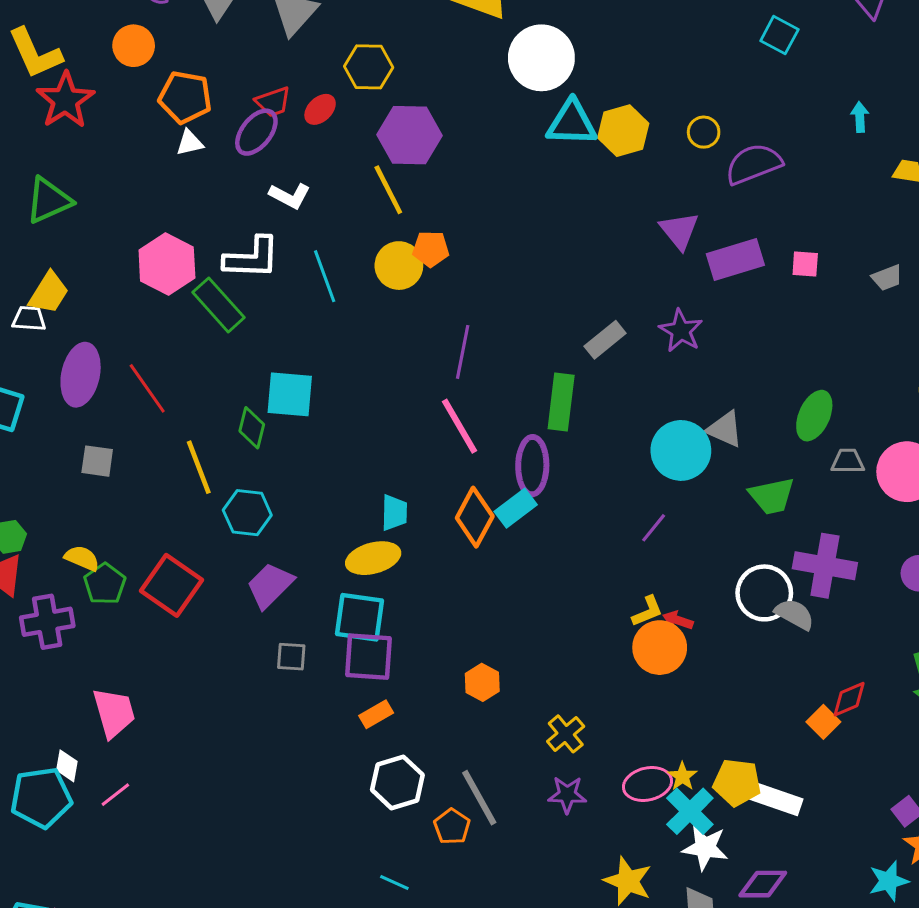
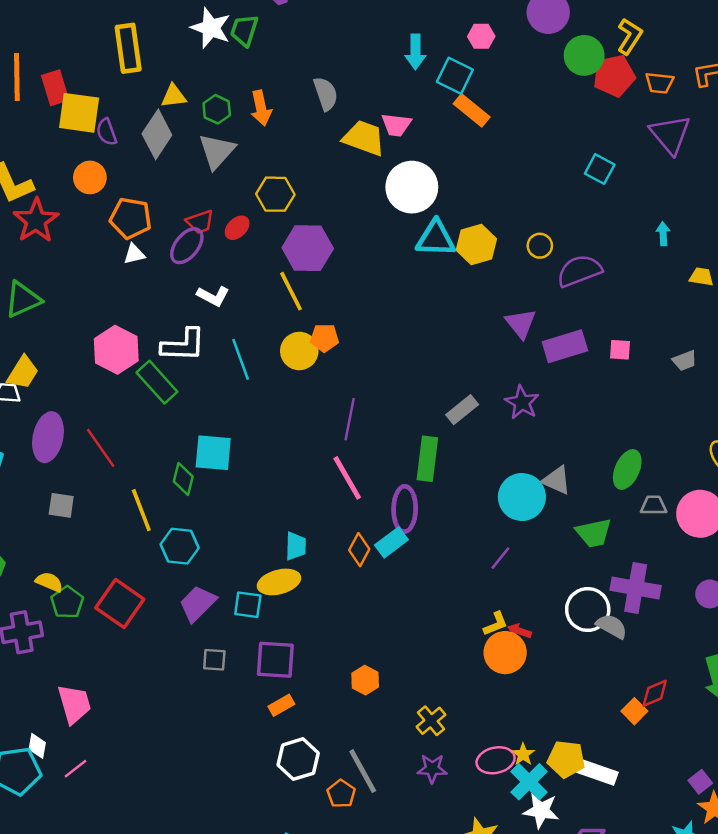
orange diamond: (475, 517) -> (359, 550), size x0.7
cyan square: (359, 617) -> (248, 605), moved, size x0.7

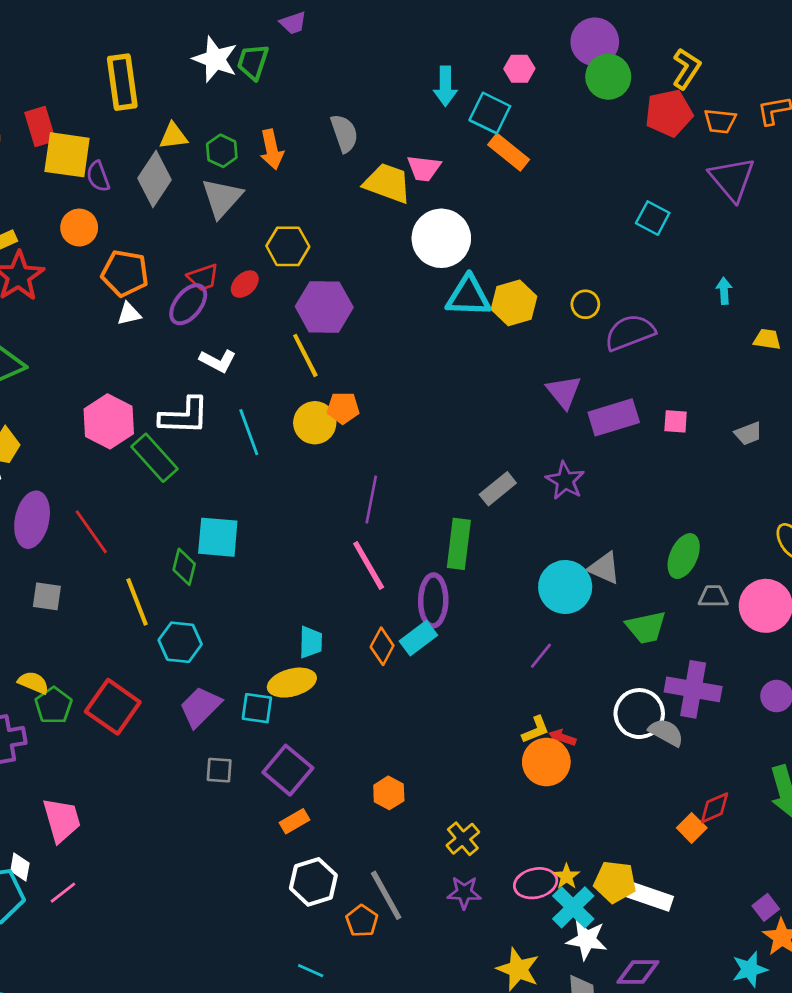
green circle: (584, 55) -> (608, 77), moved
purple square: (275, 660) -> (288, 770), turned 36

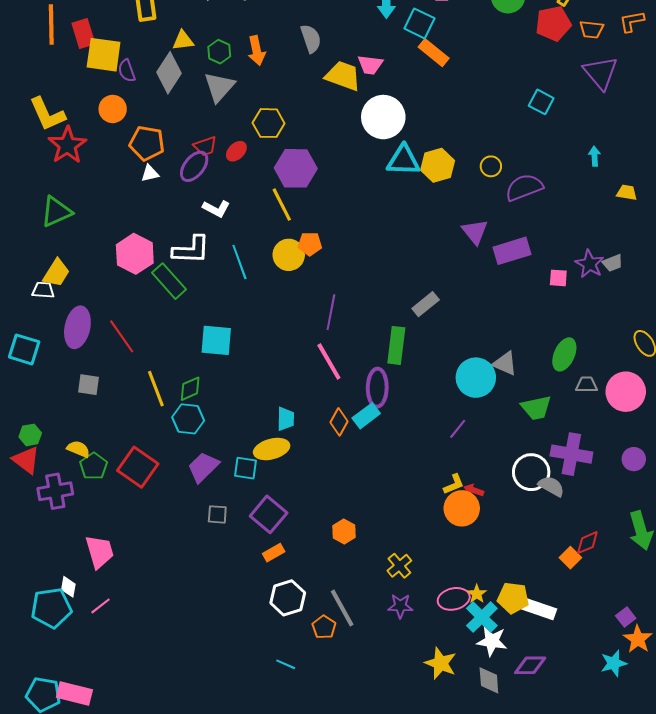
pink square: (676, 421) -> (558, 278), moved
purple star: (565, 481) -> (589, 264), moved
green diamond: (184, 567) -> (190, 389), moved, turned 52

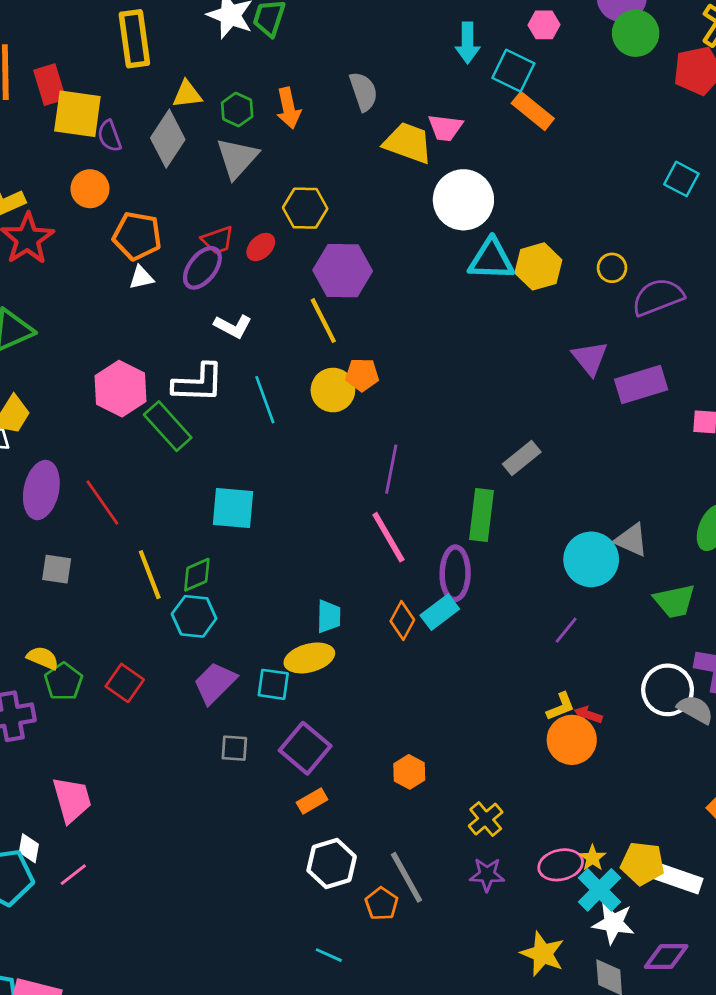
red square: (138, 467) -> (125, 683), size x0.7

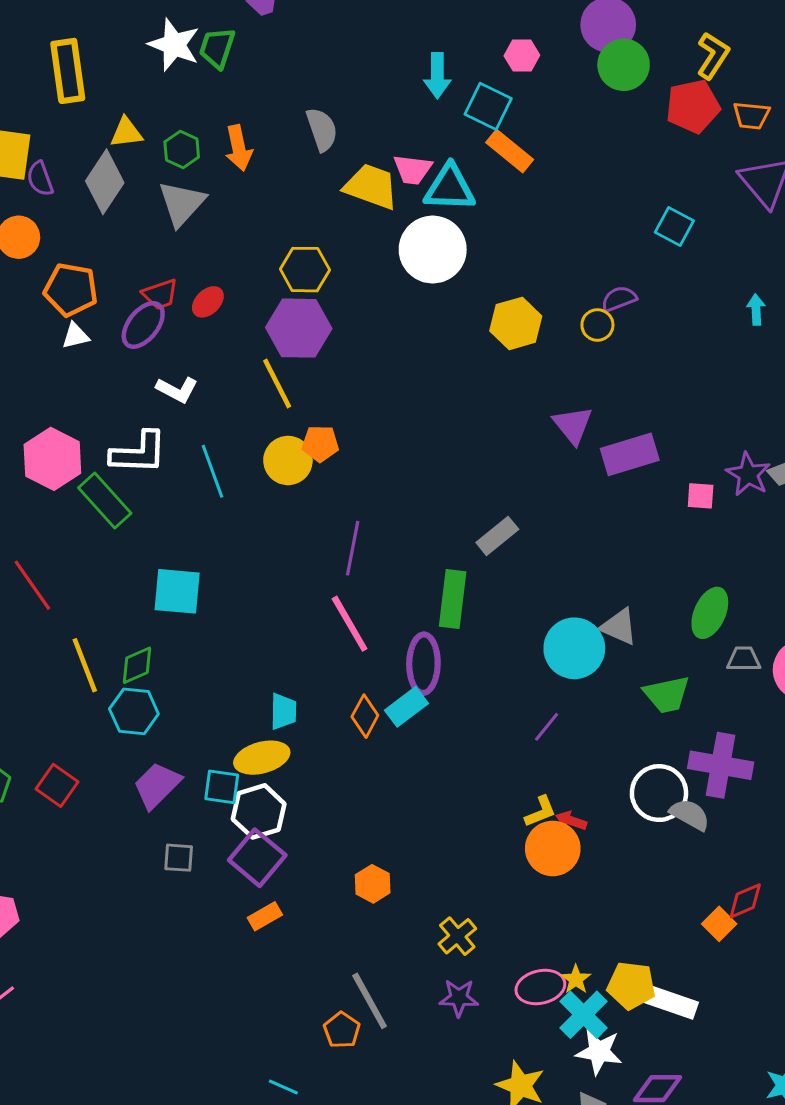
yellow hexagon: (305, 208) -> (305, 270), moved
cyan triangle: (491, 260) -> (450, 188), moved
purple semicircle: (658, 297) -> (619, 299), moved, size x0.6
white hexagon: (332, 863) -> (259, 811), moved

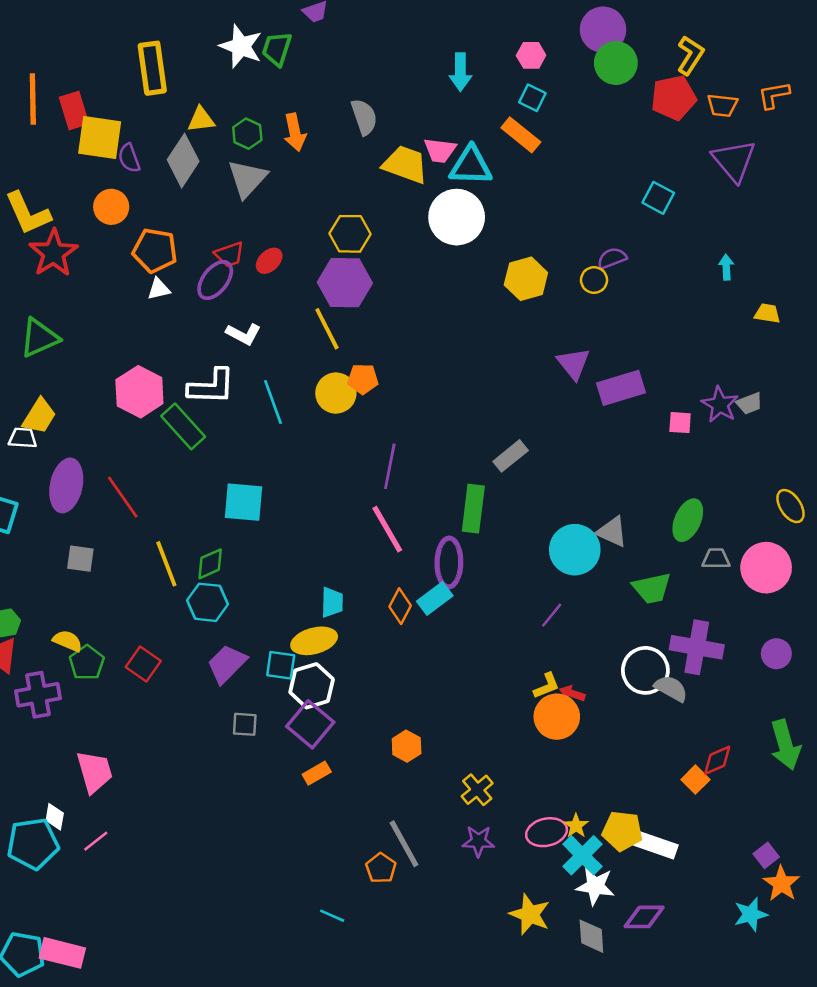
cyan square: (488, 106) -> (532, 98), moved, size x0.7

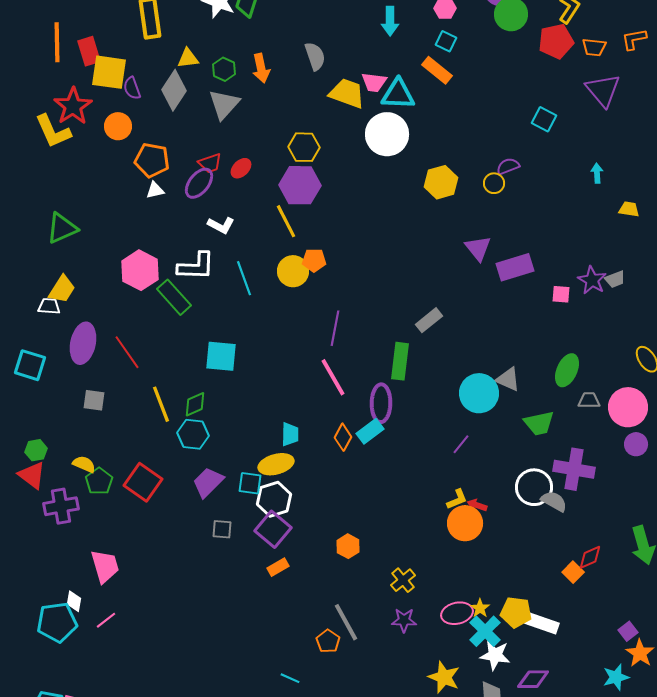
red star: (53, 253) -> (73, 106), moved
purple circle: (776, 654) -> (636, 444), moved
red square: (143, 664) -> (143, 482), size x1.4

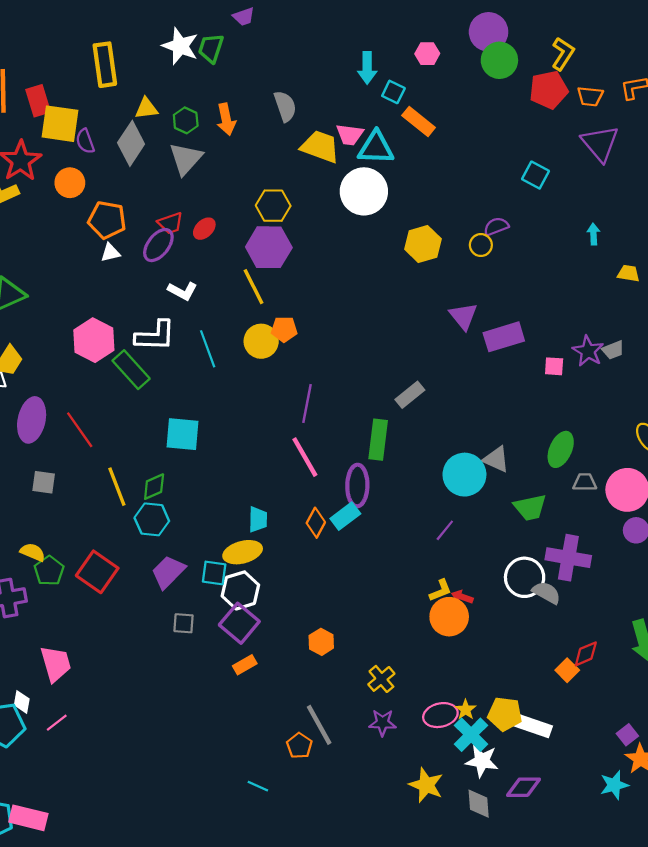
cyan square: (446, 41) -> (393, 92), moved

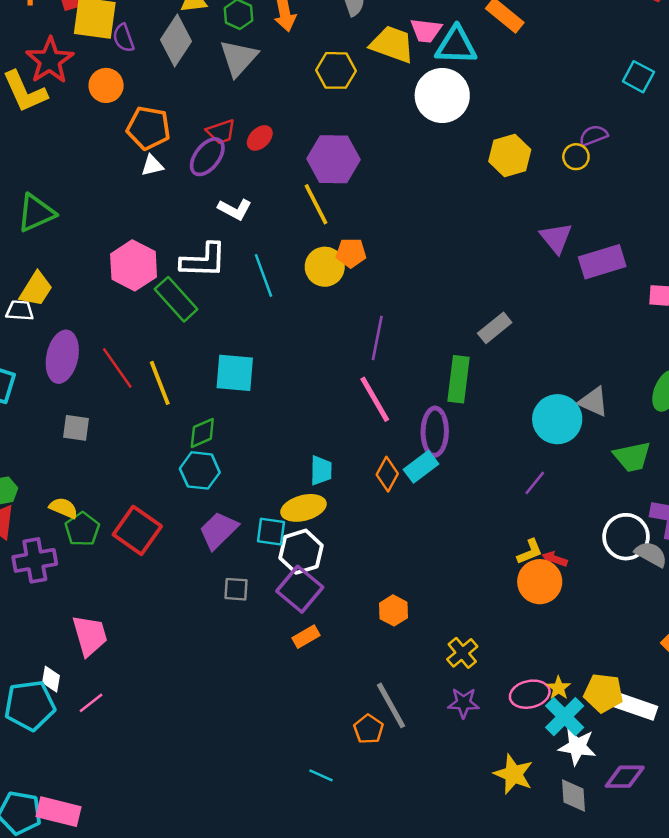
yellow hexagon: (273, 206) -> (336, 70), moved
yellow line: (117, 487) -> (160, 383), moved

